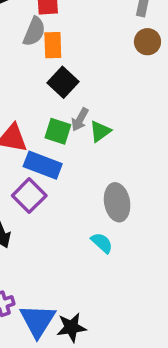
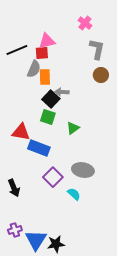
gray arrow: (80, 119) -> (62, 92), moved, turned 64
green square: (58, 131) -> (48, 117), moved
purple square: (29, 196) -> (53, 177), moved
gray ellipse: (117, 202) -> (83, 170), turned -70

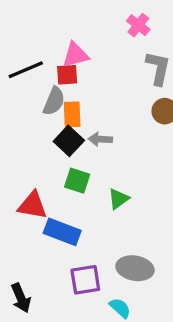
black square: (51, 99) -> (69, 141), moved
purple square: (53, 177) -> (85, 280), turned 36

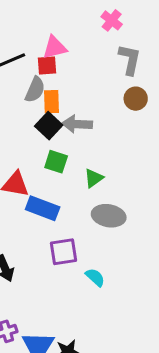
gray arrow: (100, 139) -> (77, 124), size x1.4
gray ellipse: (135, 268) -> (109, 216), moved

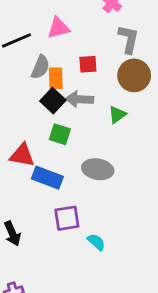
red square: (47, 66) -> (88, 64), moved
brown circle: (136, 99) -> (134, 75), size x1.5
green triangle: (94, 178) -> (117, 115), moved
gray ellipse: (109, 216) -> (98, 169), moved

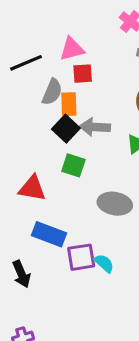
red square: (88, 64) -> (83, 74), moved
blue rectangle: (47, 178) -> (49, 234), moved
cyan semicircle: (96, 242) -> (104, 263), moved

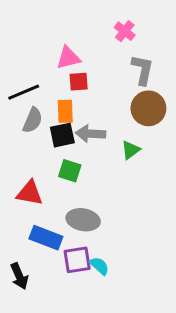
black line: (26, 63) -> (24, 92), moved
gray semicircle: (52, 92) -> (33, 120), moved
black square: (66, 129) -> (62, 135), turned 35
gray ellipse: (115, 204) -> (83, 220), moved

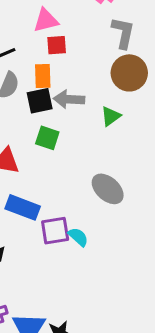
gray ellipse: (83, 220) -> (108, 189), moved, turned 32

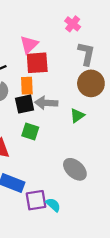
pink triangle: (46, 20) -> (29, 45), turned -30
red square: (57, 45) -> (37, 63), size x1.5

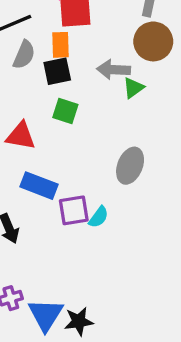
gray arrow: (46, 103) -> (113, 70), moved
gray ellipse: (75, 169) -> (130, 166), turned 70
cyan semicircle: (53, 205) -> (99, 217), turned 84

